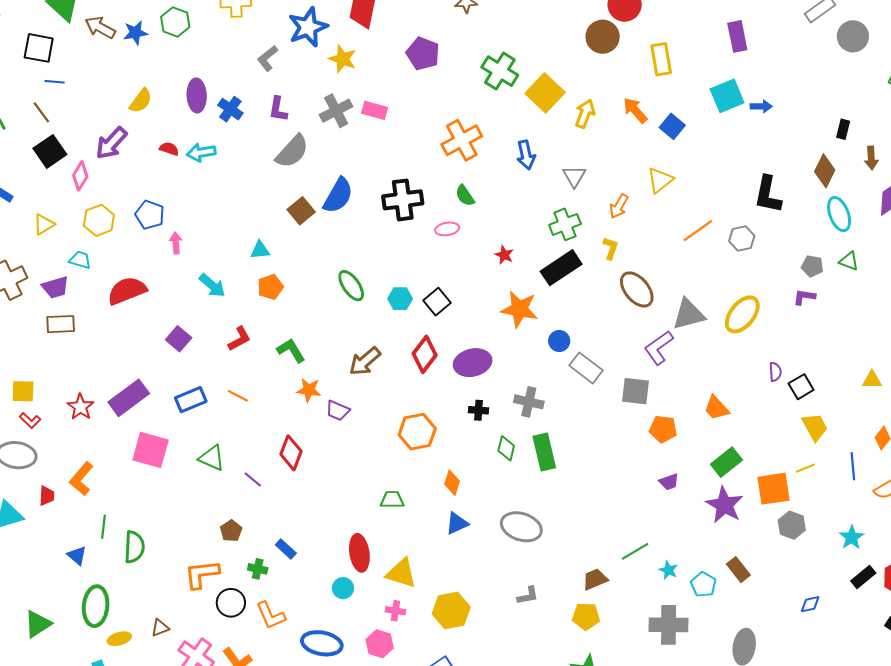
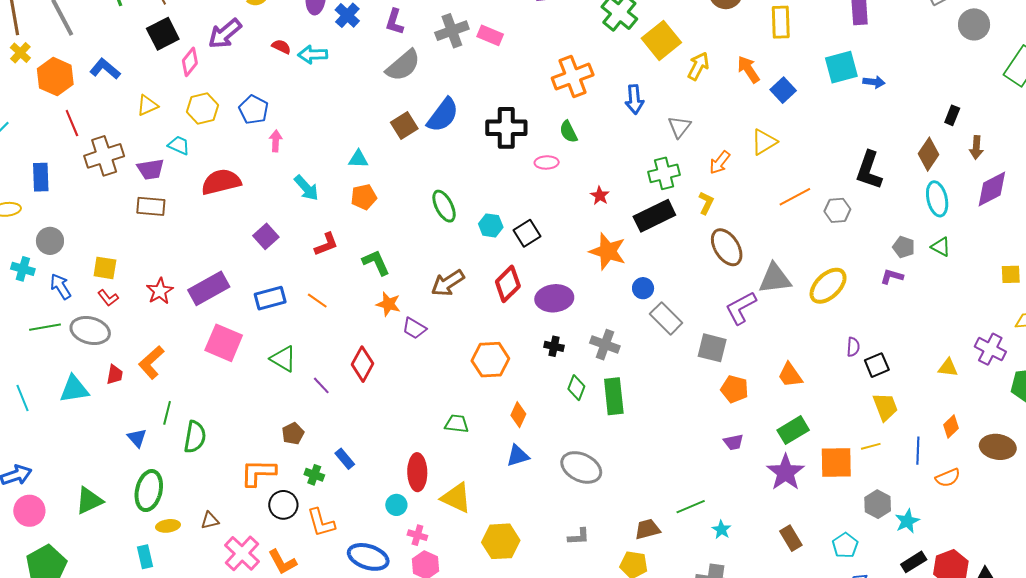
gray hexagon: (792, 525) -> (878, 504), moved
cyan pentagon: (703, 585) -> (845, 545), moved
pink cross: (395, 611) -> (417, 535), moved

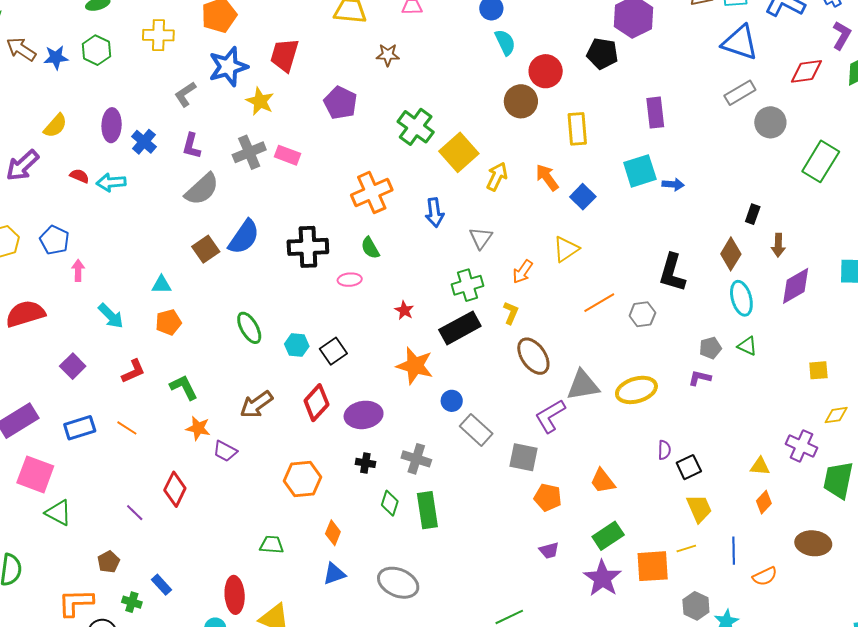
gray pentagon: (904, 247) -> (710, 348), turned -30
yellow ellipse: (828, 286) -> (636, 390), turned 30
green triangle: (283, 359) -> (58, 513), moved
orange diamond: (951, 427) -> (764, 502), moved

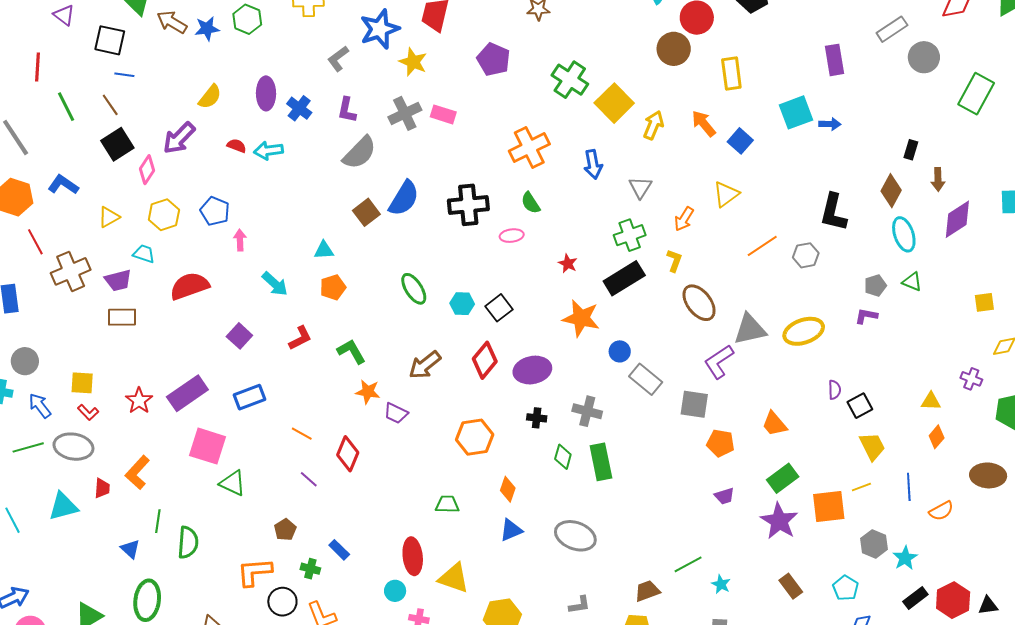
purple rectangle: (655, 113) -> (834, 60), moved
orange line: (127, 428) -> (302, 434), moved
purple cross: (801, 446) -> (971, 379), size x0.7

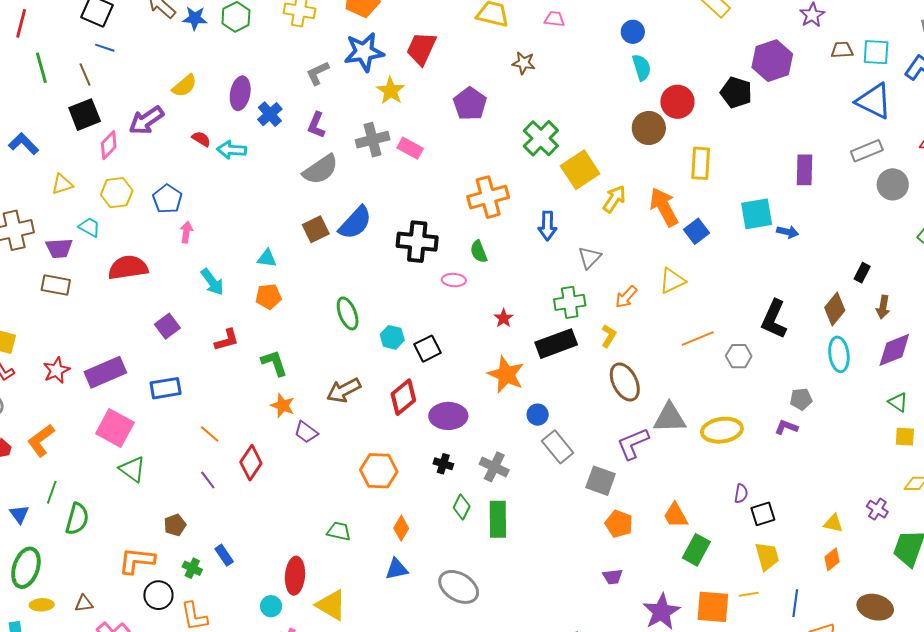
orange arrow: (704, 124) -> (664, 207), size x1.4
green triangle: (912, 282) -> (898, 402), moved
green rectangle: (783, 478) -> (696, 550), moved, turned -36

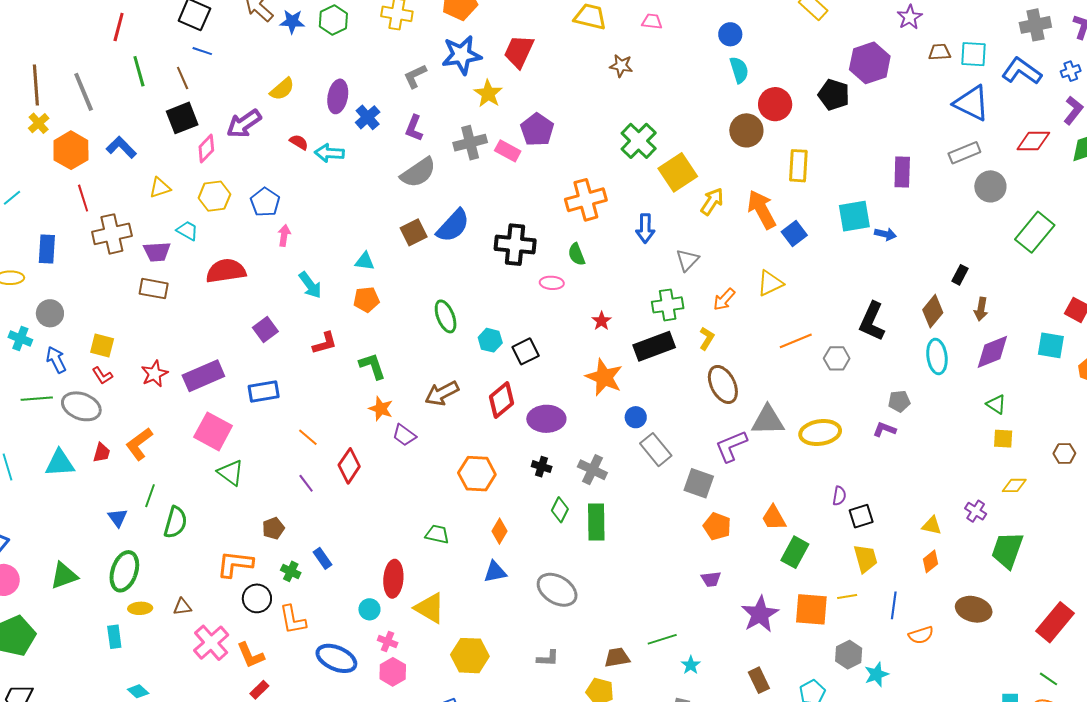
purple pentagon: (470, 104) -> (537, 130), moved

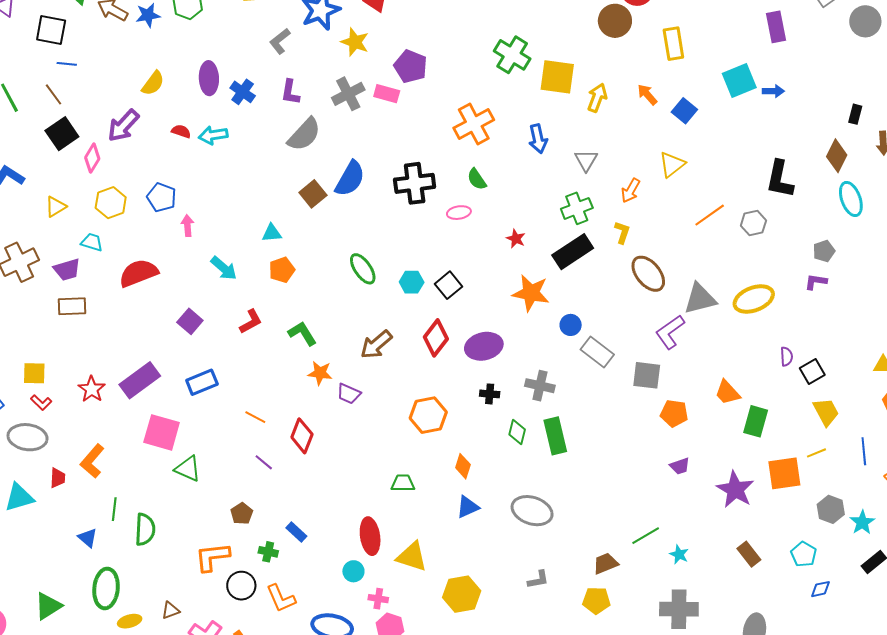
yellow square: (678, 172) -> (557, 77), turned -36
orange arrow: (762, 210) -> (647, 95), size x0.6

